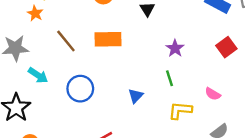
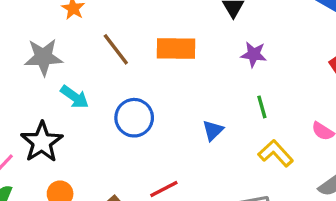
purple star: (175, 48) -> (254, 54), moved, turned -30
yellow L-shape: (180, 110) -> (276, 153), turned 40

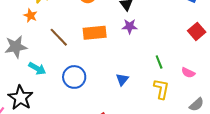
purple star: (254, 54) -> (130, 26), moved
green line: (262, 107) -> (159, 62), moved
yellow L-shape: (276, 153) -> (161, 89), turned 60

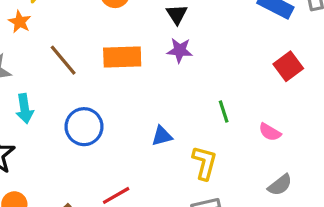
cyan arrow: (37, 68) -> (25, 109), turned 48
blue triangle: (122, 79) -> (162, 136), turned 32
yellow L-shape: (161, 89) -> (204, 163), moved

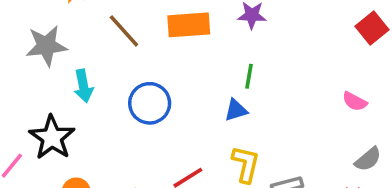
green line: (224, 112) -> (249, 76), moved, turned 30
yellow L-shape: (204, 163) -> (246, 164), moved

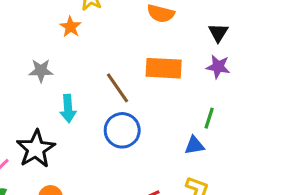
brown line: (124, 31) -> (117, 88), moved
gray star: (46, 46) -> (41, 71), size x0.7

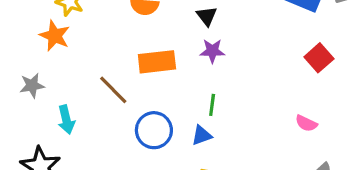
orange star: (70, 27) -> (55, 36), size x1.4
blue circle: (122, 130) -> (154, 130), moved

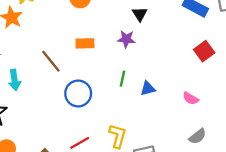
black triangle: (207, 16) -> (140, 14), moved
orange rectangle: (157, 62) -> (85, 43), size x0.7
blue triangle: (202, 135) -> (148, 89), moved

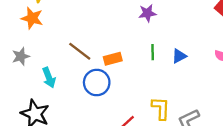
orange rectangle: (85, 43) -> (113, 59), moved
blue circle: (78, 93) -> (97, 83), moved

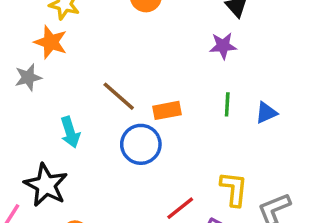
gray star: (21, 56) -> (28, 77), moved

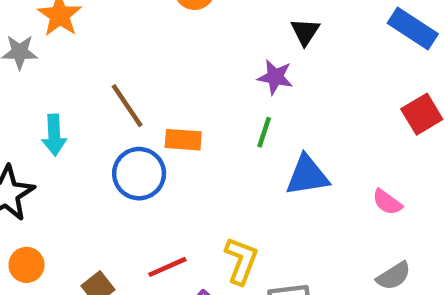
green line: (227, 104) -> (264, 132), moved
blue triangle: (266, 113) -> (307, 176), size x1.5

